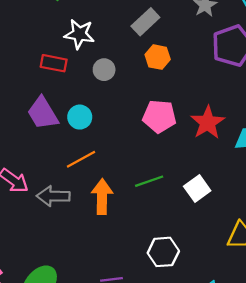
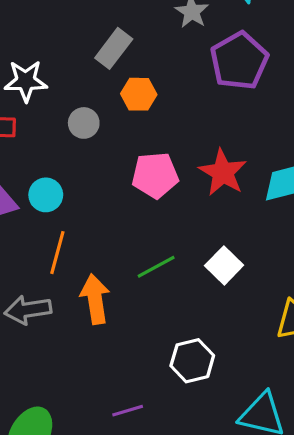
gray circle: (104, 70) -> (84, 123), moved
orange line: (81, 159) -> (57, 253), turned -36

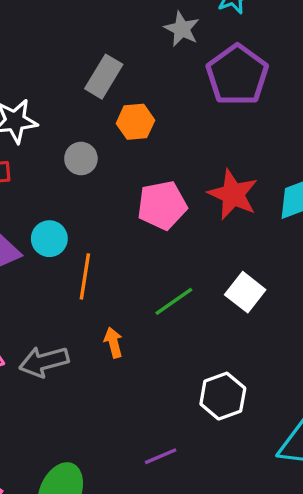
orange line: (57, 253) -> (85, 276), moved
orange arrow: (95, 299) -> (113, 343), size x0.6

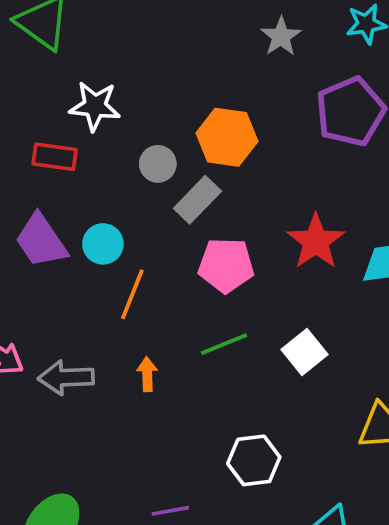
gray star: (182, 29) -> (281, 36), moved
gray rectangle: (104, 77) -> (197, 200), moved
orange hexagon: (135, 122) -> (227, 137), size x1.4
pink pentagon: (162, 205) -> (226, 265), moved

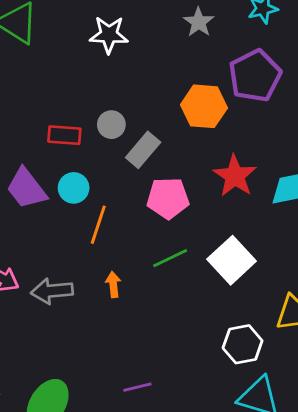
white star: (95, 106) -> (109, 35), moved
orange hexagon: (227, 137) -> (204, 106), moved
red rectangle: (55, 157) -> (64, 135), moved
white square: (304, 352) -> (232, 260), size x1.4
white hexagon: (254, 460) -> (243, 344), moved

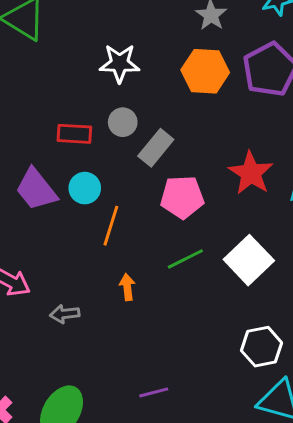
white star: (109, 35) -> (120, 63), moved
orange hexagon: (204, 106) -> (205, 71), moved
gray arrow: (52, 291) -> (65, 314), moved, size x0.7

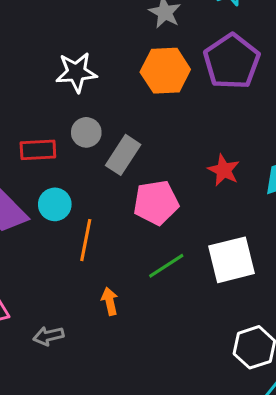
red star: (251, 173) -> (224, 170), size x0.7
white square: (249, 260) -> (232, 260), turned 36

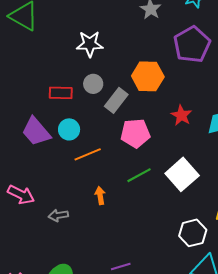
orange hexagon: (165, 71) -> (148, 76), moved
orange line: (86, 240) -> (88, 154), turned 52
white square: (232, 260) -> (182, 174), turned -32

